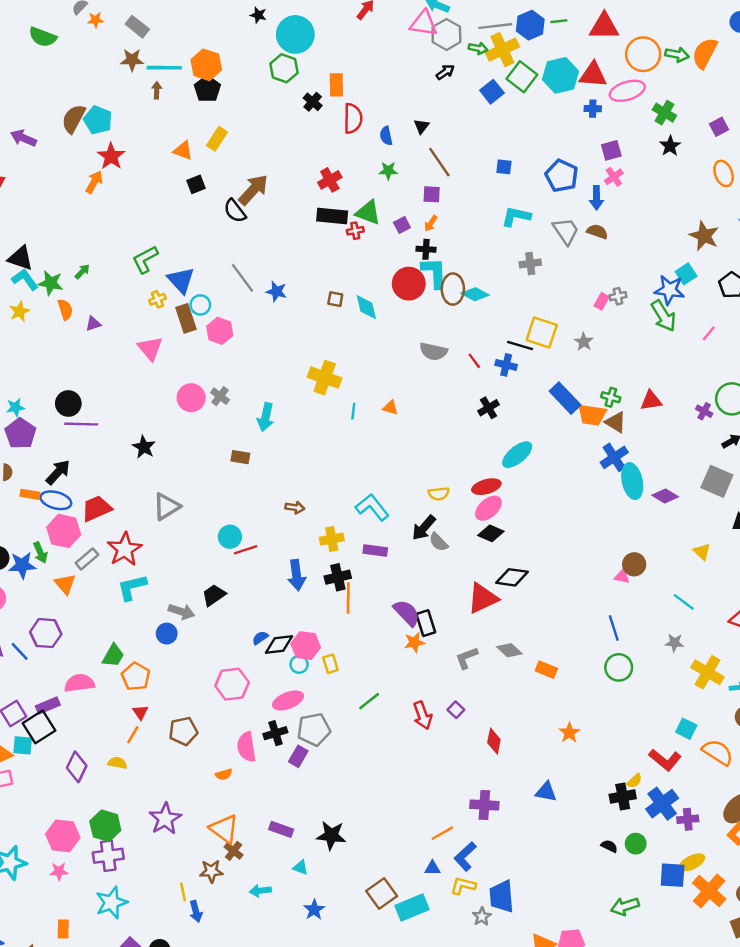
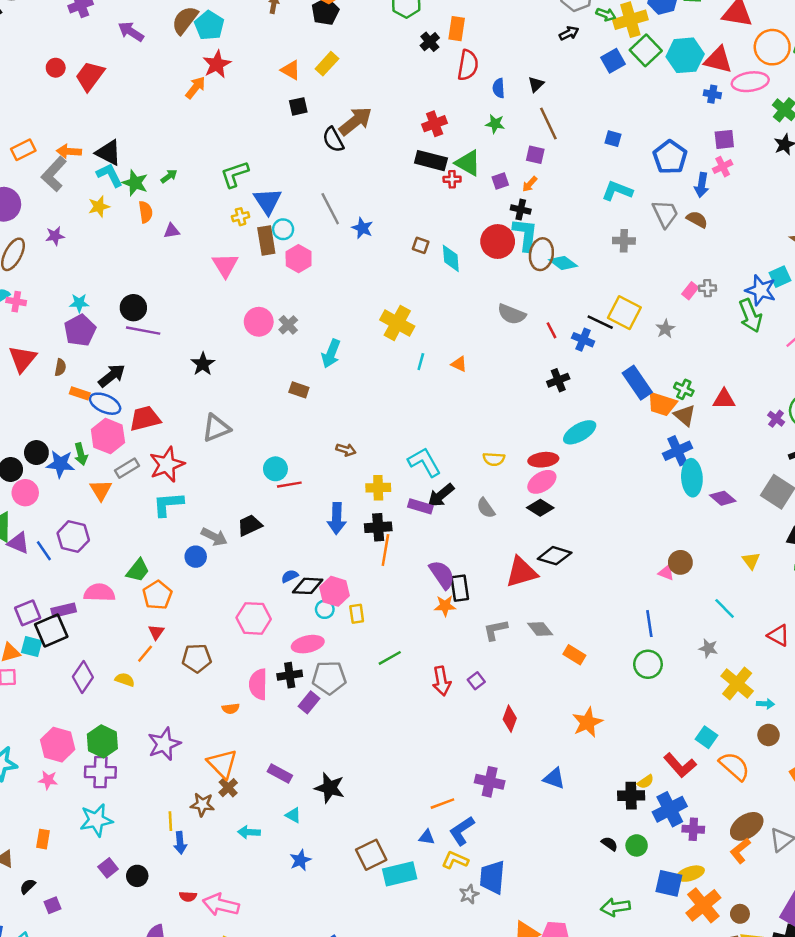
black arrow: (424, 528) -> (441, 495), moved
orange star: (569, 733) -> (587, 722), size x1.4

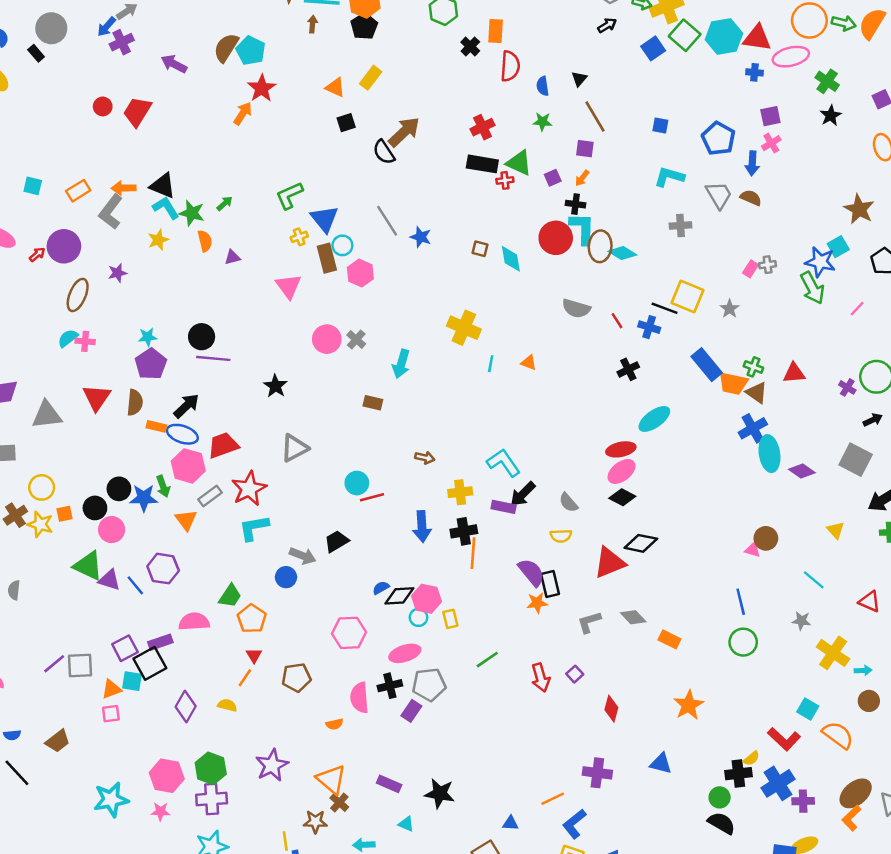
brown semicircle: (60, 367) -> (135, 402), size x1.5
yellow semicircle: (494, 459) -> (561, 536), moved
blue triangle: (427, 837) -> (510, 823), moved
black semicircle: (609, 844) -> (722, 823), size x1.6
green circle: (637, 845) -> (720, 797), moved

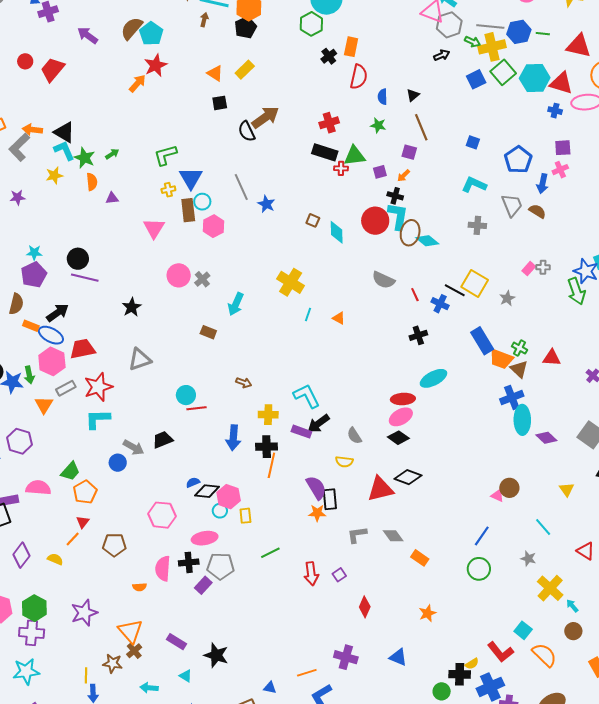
green triangle: (519, 163) -> (355, 156), turned -40
blue line: (741, 602) -> (482, 536), turned 40
cyan arrow: (863, 670) -> (572, 606), turned -136
orange star: (689, 705) -> (427, 613), size x0.7

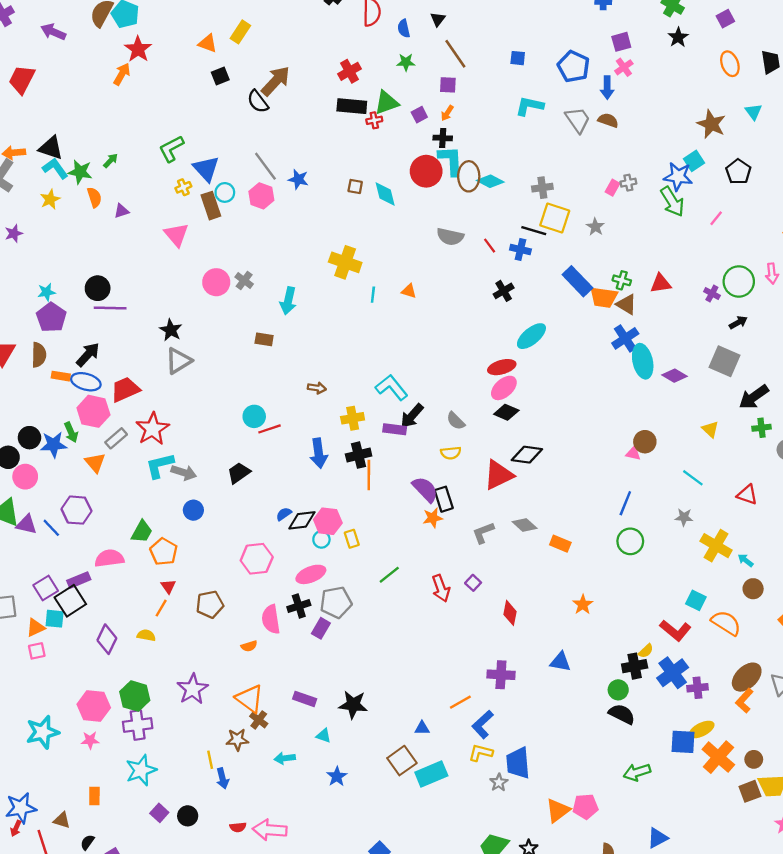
gray cross: (477, 225) -> (542, 188), moved
pink hexagon: (214, 226) -> (261, 196), moved
gray triangle: (140, 359) -> (178, 361), moved
gray arrow: (134, 447) -> (184, 473), moved

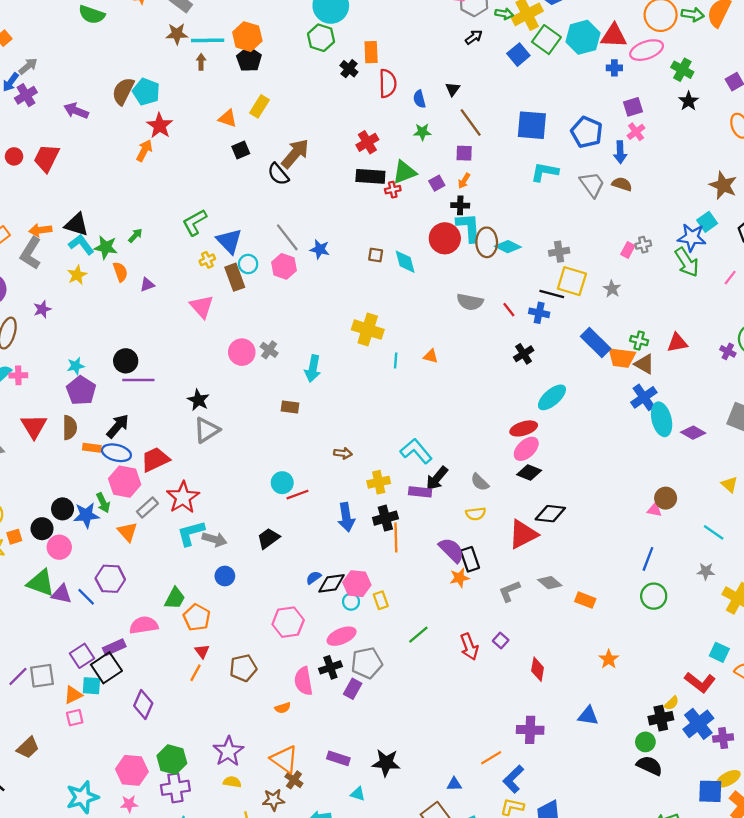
blue square: (518, 58) -> (532, 125), size x2.0
yellow semicircle: (146, 635) -> (232, 782), moved

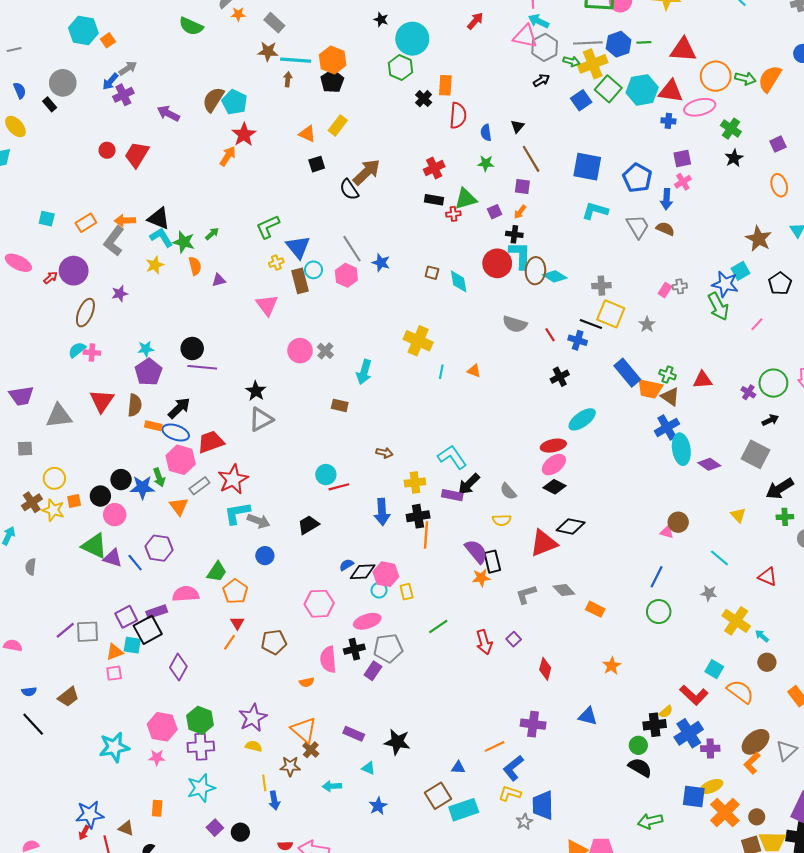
black rectangle: (370, 176) -> (434, 200), size x0.7

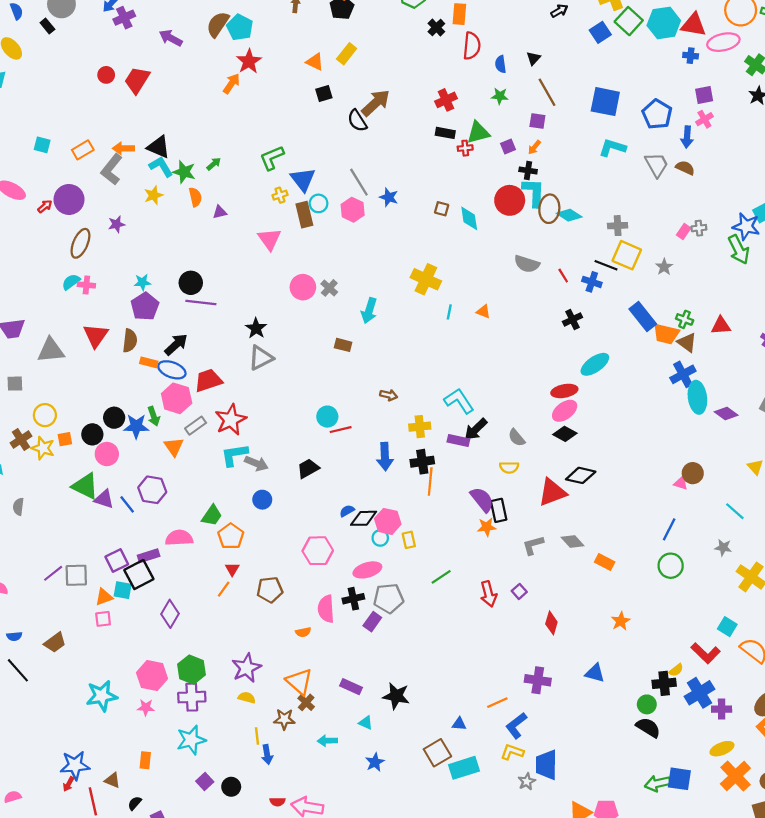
blue square: (694, 797) -> (679, 779), moved

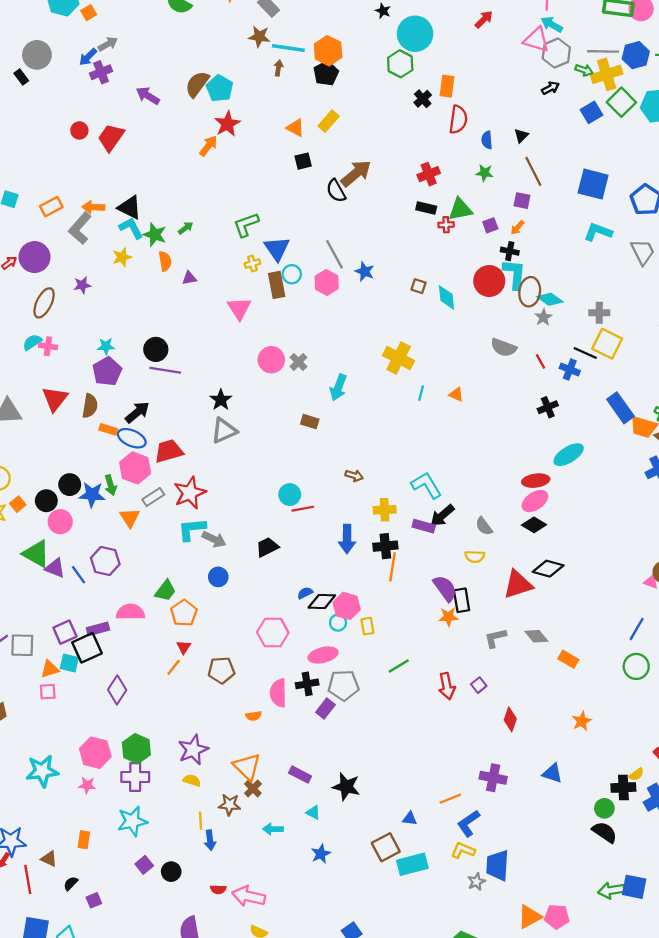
gray star: (664, 267) -> (543, 317), moved
orange square: (65, 439) -> (18, 504), turned -32

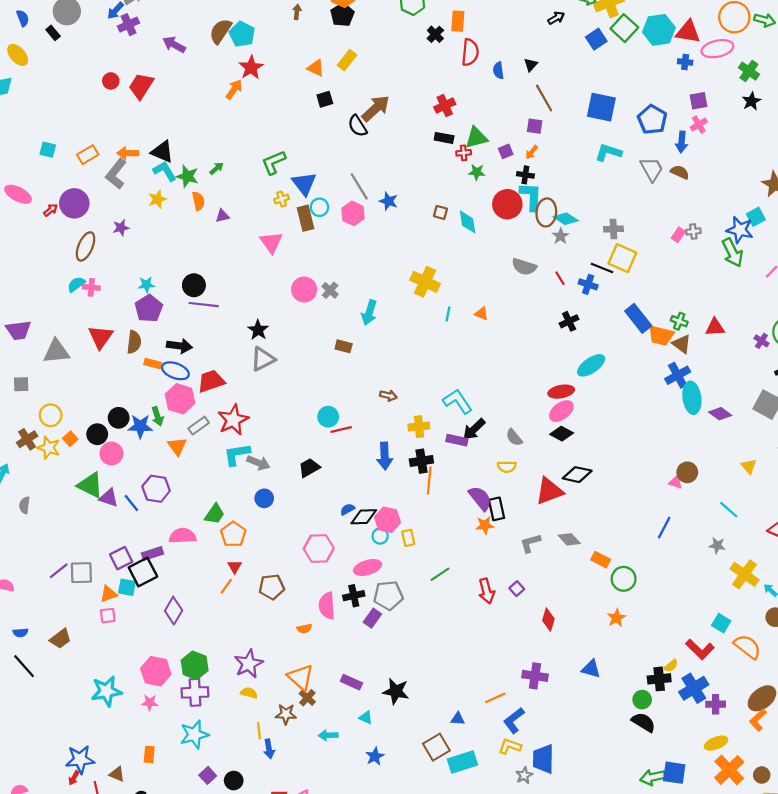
green star: (484, 173) -> (477, 172), moved
black arrow: (137, 412) -> (179, 346), turned 50
green circle: (636, 666) -> (624, 579), moved

